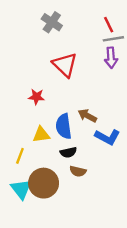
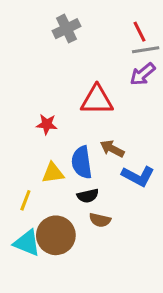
gray cross: (52, 22) -> (67, 29), turned 30
purple arrow: (111, 58) -> (143, 74), turned 54
red triangle: (65, 65) -> (97, 100), moved, turned -44
cyan triangle: (21, 189) -> (27, 243), turned -30

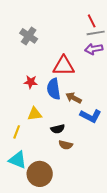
gray cross: (67, 29) -> (29, 36), moved, turned -30
purple arrow: (143, 74) -> (94, 49), turned 30
blue semicircle: (82, 162) -> (54, 89), moved
brown circle: (56, 235) -> (40, 174), moved

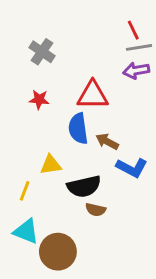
red star: (31, 82) -> (39, 100), moved
black semicircle: (58, 129) -> (84, 186), size x1.6

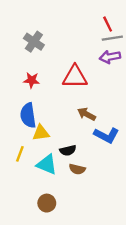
blue semicircle: (78, 129) -> (28, 115), moved
black semicircle: (84, 186) -> (68, 150), size x0.6
cyan triangle: (26, 231) -> (47, 164), moved
brown circle: (58, 252) -> (47, 203), size x0.6

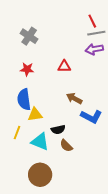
red triangle: (75, 77) -> (64, 66), size x0.6
brown semicircle: (77, 169) -> (66, 146), turned 32
brown circle: (47, 203) -> (40, 175), size x1.5

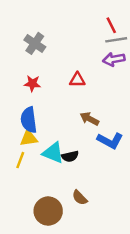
yellow triangle: (35, 114) -> (29, 138), moved
cyan triangle: (40, 142) -> (53, 153), moved
brown semicircle: (66, 146) -> (80, 198), moved

